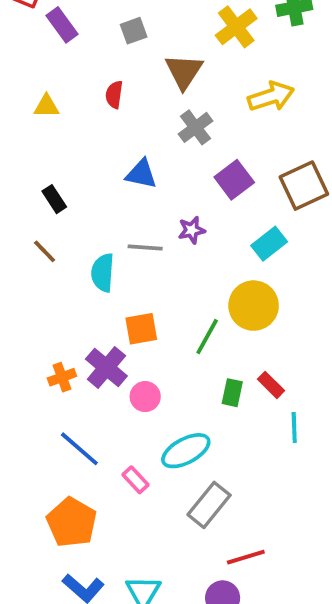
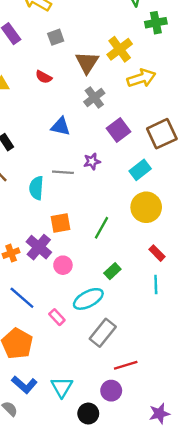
yellow cross: (236, 27) -> (120, 49), moved
red semicircle: (114, 95) -> (44, 77), turned -70
yellow circle: (254, 306) -> (146, 207), moved
red rectangle: (271, 385) -> (157, 253), moved
green rectangle: (232, 393) -> (112, 271), moved, turned 35

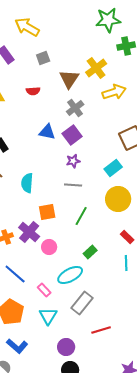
red semicircle: (44, 77) -> (33, 91), turned -32
purple square: (118, 130) -> (72, 135), moved
gray line: (63, 172) -> (73, 185), moved
cyan triangle: (62, 387) -> (48, 316), moved
purple circle: (111, 391) -> (66, 347), moved

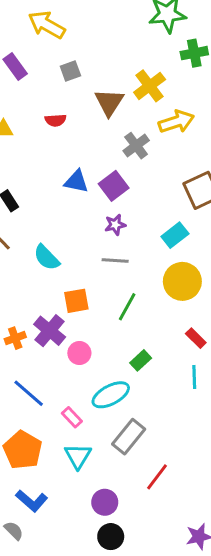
gray cross: (75, 108) -> (136, 146), moved
cyan semicircle: (27, 183) -> (47, 258), turned -48
red line: (101, 330) -> (157, 477), turned -36

